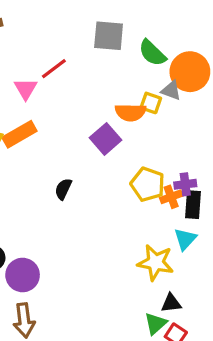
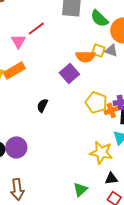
gray triangle: (171, 90) -> (111, 50), moved
purple circle: (23, 275) -> (16, 147), moved
green triangle: (156, 324) -> (80, 189), moved

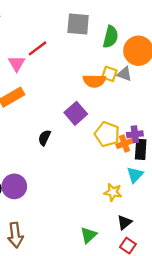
green semicircle: (99, 18) -> (111, 37), turned -120
purple square: (69, 73) -> (76, 113), moved
yellow star: (101, 152) -> (113, 192), size x0.7
black triangle: (111, 178) -> (124, 222), turned -32

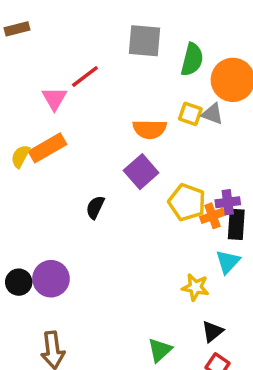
orange semicircle: (94, 81) -> (150, 129), moved

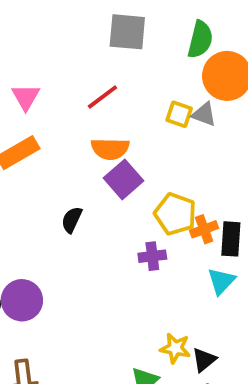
green semicircle: (192, 59) -> (200, 39), moved
red line: (85, 76) -> (102, 97), moved
orange semicircle: (150, 129) -> (110, 149), moved
purple cross: (228, 202) -> (152, 256), moved
yellow star: (195, 287) -> (175, 348), moved

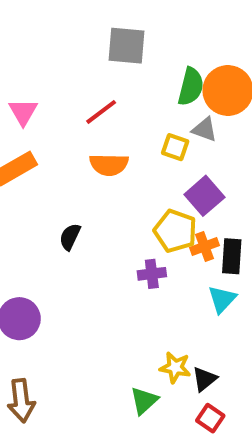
green semicircle: (200, 39) -> (191, 87), moved
yellow square: (179, 114) -> (175, 147), moved
purple square: (124, 179) -> (204, 196), moved

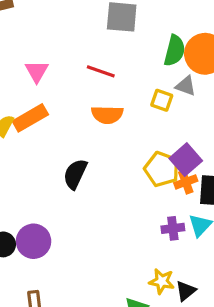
red line: (101, 112) -> (101, 71), turned 56
purple square: (204, 196) -> (186, 160), moved
black semicircle: (70, 237) -> (75, 174), size x1.4
purple cross: (152, 274) -> (173, 228), moved

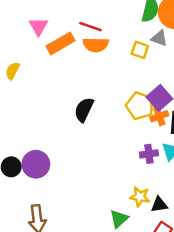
orange semicircle: (107, 115) -> (96, 45), moved
orange rectangle: (30, 118) -> (61, 43), moved
black semicircle: (75, 174) -> (84, 110), moved
black triangle: (186, 291) -> (159, 205), turned 30

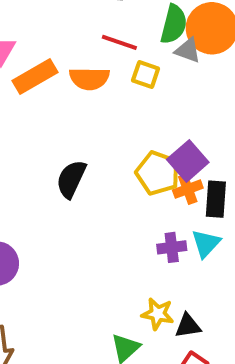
red line: (90, 27) -> (119, 42), moved
gray triangle: (159, 38) -> (188, 50), moved
yellow square: (140, 50) -> (146, 75), moved

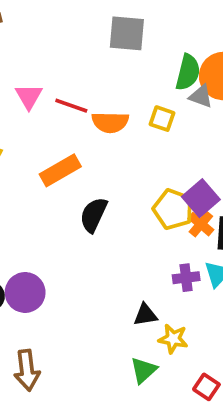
red line: (119, 42) -> (71, 106), moved
orange rectangle: (35, 77) -> (60, 170), moved
orange cross: (188, 189) -> (201, 224), turned -30
black triangle: (188, 326) -> (145, 315), moved

